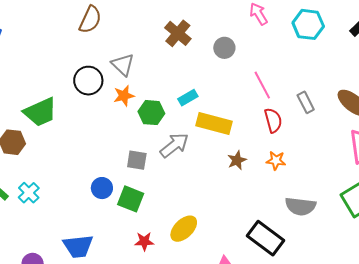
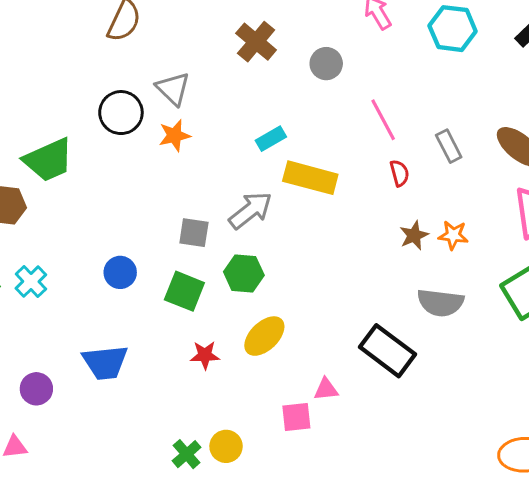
green hexagon: (151, 113) -> (244, 273), moved
red semicircle: (273, 120) -> (399, 173), size x0.7
brown star: (237, 160) -> (414, 235), moved
orange star: (276, 160) -> (453, 235), moved
blue circle: (102, 188) -> (120, 272), moved

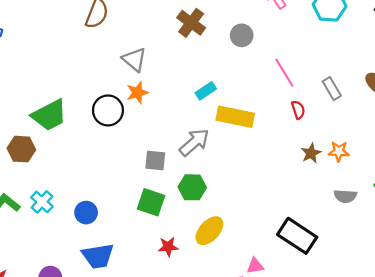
black circle: (121, 113) -> (108, 110), moved
blue circle: (120, 272) -> (86, 213), moved
gray semicircle: (440, 303) -> (345, 196), moved, size x0.7

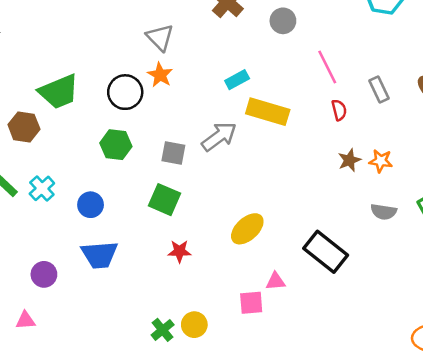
orange star: (137, 93) -> (160, 75), turned -30
green hexagon: (192, 187) -> (116, 145), moved
yellow ellipse: (209, 231) -> (247, 229), moved

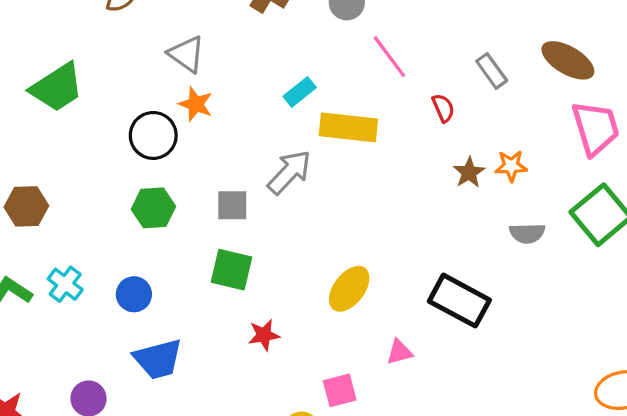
pink line: (327, 67) -> (389, 57), moved
green trapezoid: (59, 92) -> (57, 87), moved
pink square: (251, 303) -> (340, 390), moved

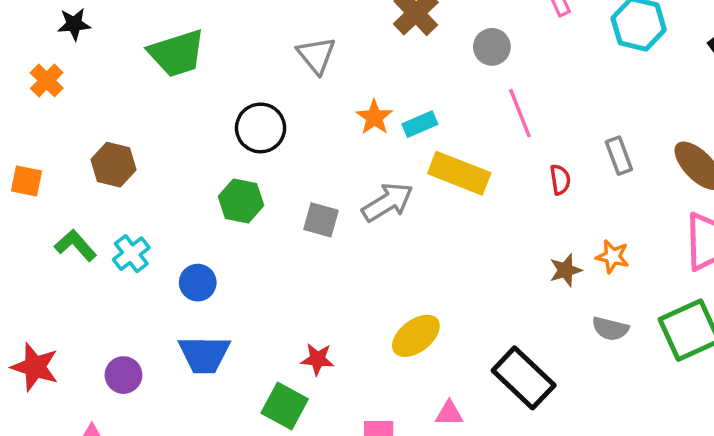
orange star: (196, 104) -> (374, 117), moved
brown star: (469, 173) -> (566, 270), moved
green square: (232, 270) -> (285, 406), moved

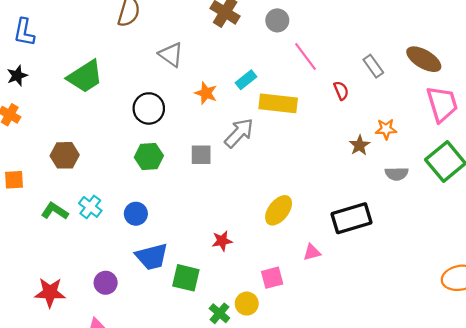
orange star: (374, 117) -> (206, 93), moved
black rectangle: (524, 378) -> (352, 218), turned -45
green square: (285, 406) -> (186, 278), moved

